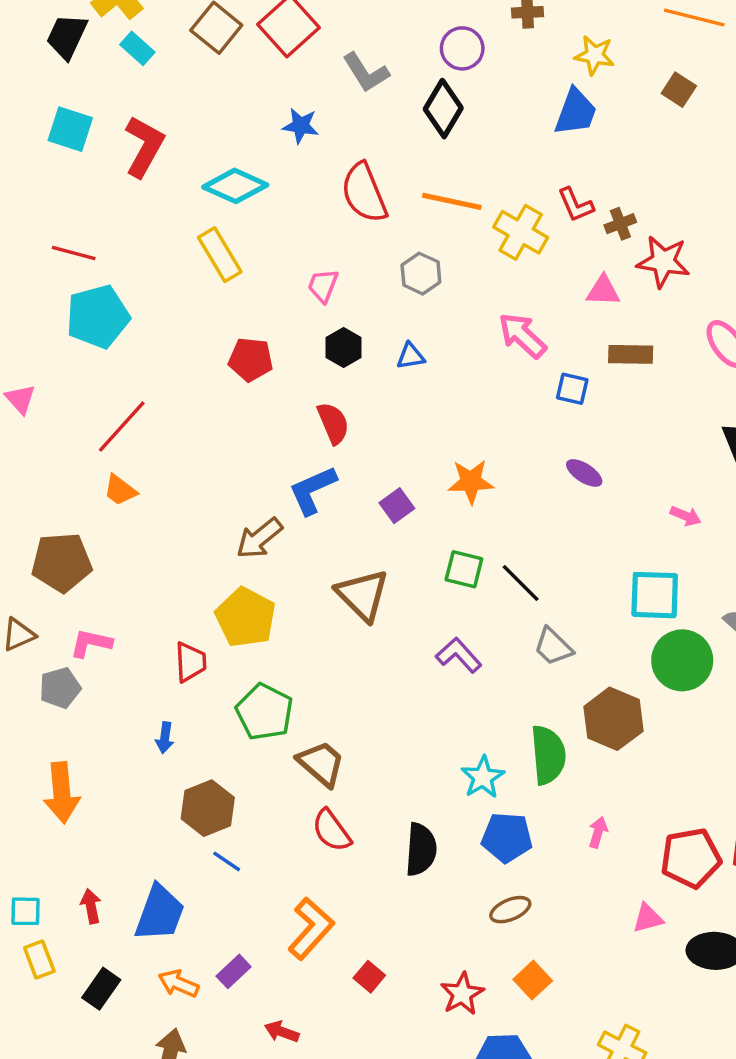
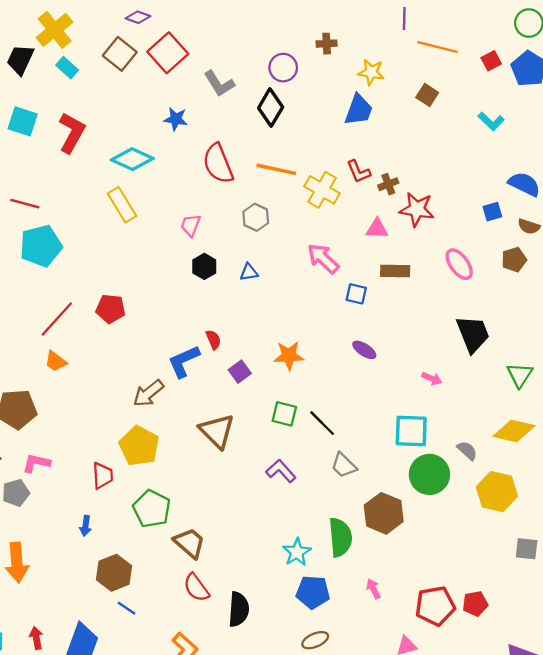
red pentagon: (251, 360) -> (111, 309), moved
red semicircle: (333, 423) -> (213, 340), moved, size x0.7
pink arrow: (598, 832) -> (373, 589), turned -42
black semicircle: (421, 849) -> (239, 609), moved

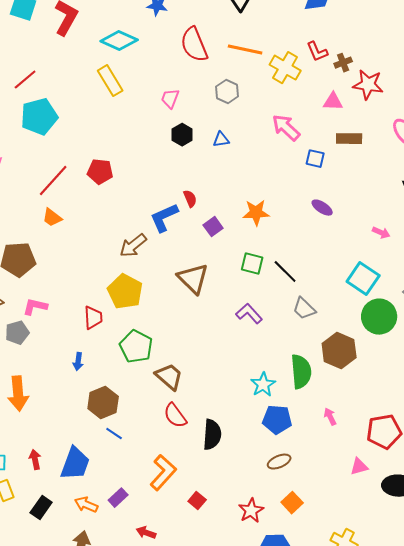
red line: (25, 204) -> (25, 80), turned -55
cyan square: (411, 431) -> (363, 279), turned 32

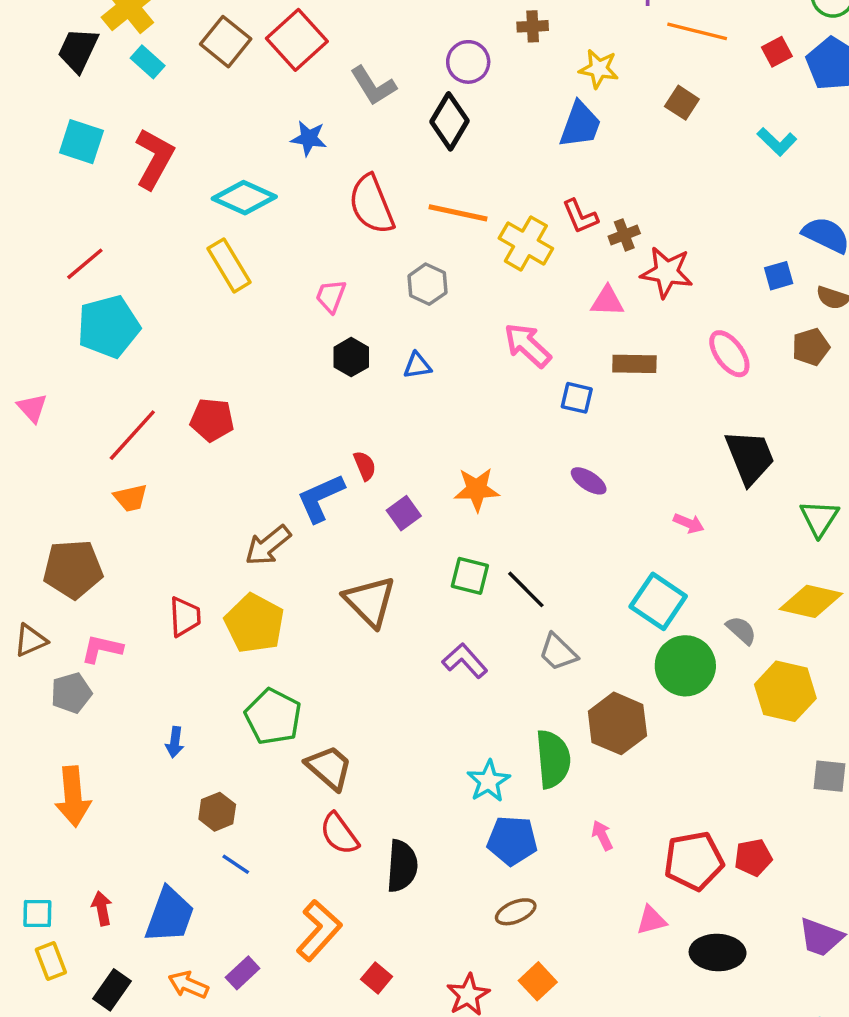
orange trapezoid: (52, 218) -> (131, 498), turned -50
red trapezoid: (93, 318) -> (185, 617), moved
brown hexagon: (103, 403) -> (217, 812), size x0.7

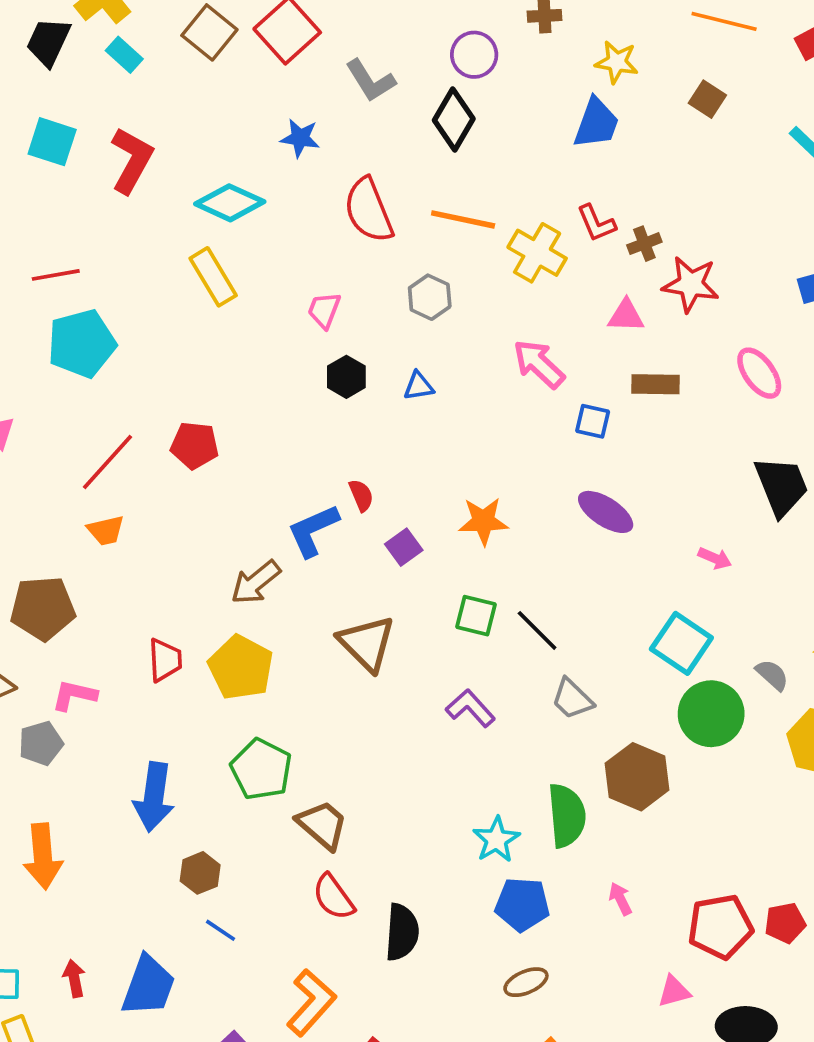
red line: (85, 264) -> (56, 275), turned 30
purple ellipse: (589, 481) -> (606, 512), size x1.4
blue arrow: (175, 742) -> (154, 797), size x2.0

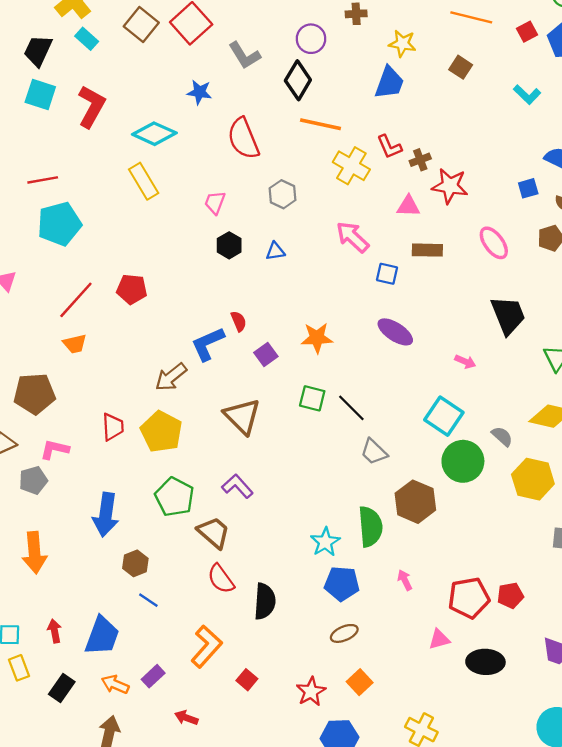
black trapezoid: (48, 42) -> (38, 51), moved
orange line: (463, 219) -> (320, 124), moved
purple L-shape: (470, 708) -> (237, 486), moved

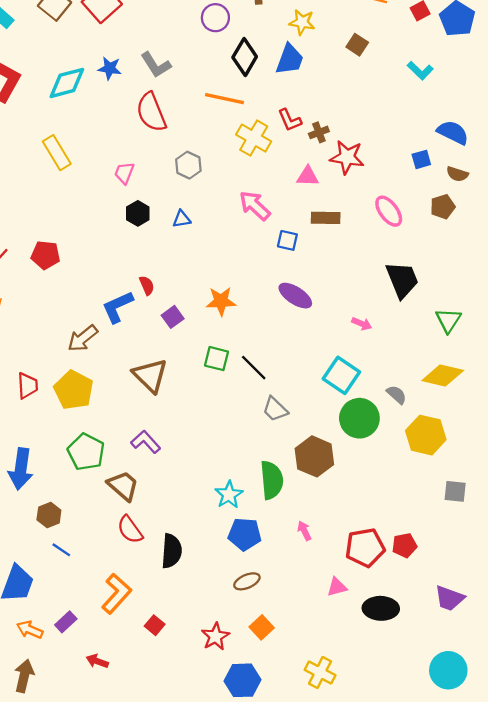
gray L-shape: (245, 55) -> (156, 65), moved
black diamond: (298, 80) -> (245, 57), moved
cyan diamond: (154, 134) -> (67, 83), moved, turned -39

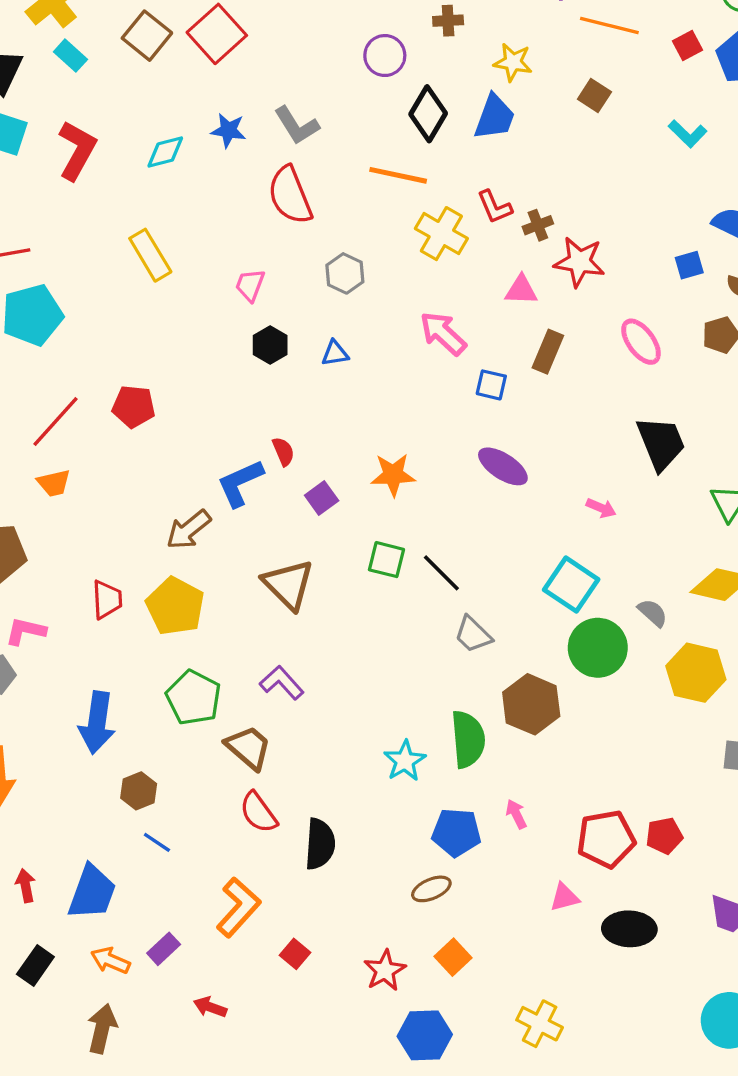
cyan diamond: (67, 83) -> (165, 152), size x0.7
brown rectangle: (326, 218) -> (548, 352), turned -68
blue pentagon: (245, 534) -> (456, 832), moved

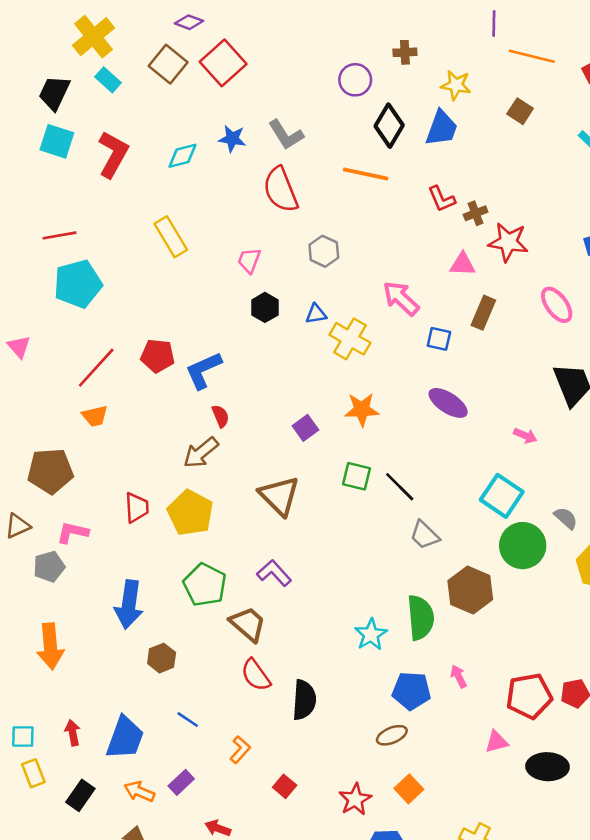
yellow cross: (441, 234) -> (350, 339), moved
red semicircle: (283, 451) -> (220, 416), moved
blue L-shape: (240, 483) -> (203, 370), moved
blue line: (157, 842) -> (188, 720), moved
orange L-shape: (238, 907) -> (240, 750), size x0.6

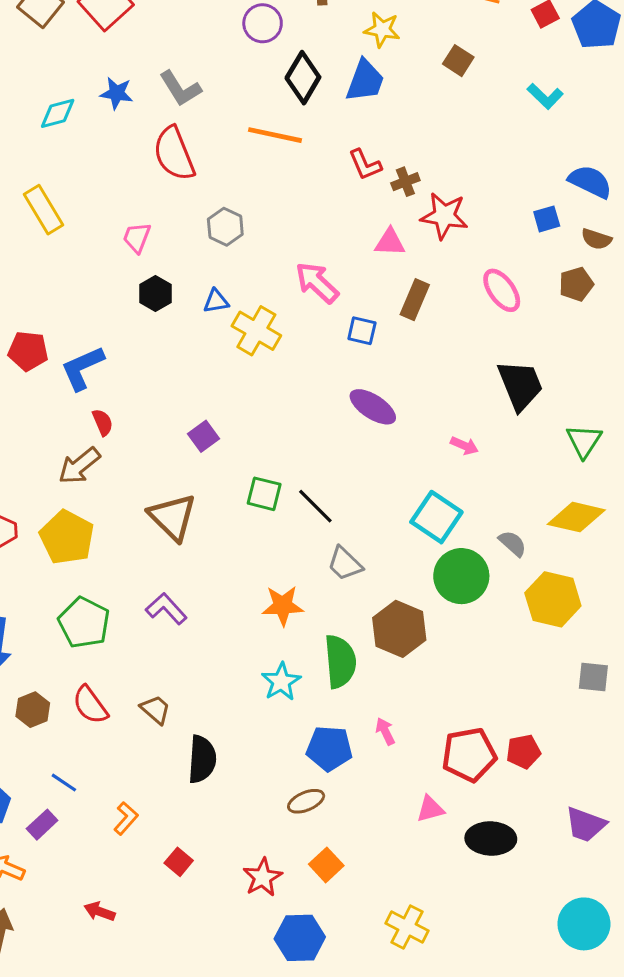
orange star: (362, 409) -> (283, 606), moved
brown trapezoid: (248, 624) -> (155, 710), moved, size x0.7
red semicircle: (256, 675) -> (90, 705), moved
purple rectangle: (181, 782) -> (42, 825), moved

